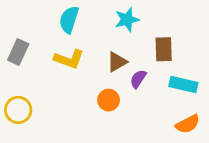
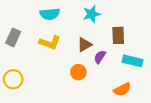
cyan semicircle: (69, 20) -> (50, 14), turned -114
orange semicircle: (188, 124) -> (122, 89), moved

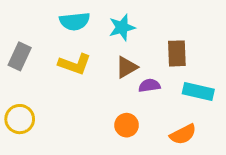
cyan star: (92, 14) -> (122, 27), moved
purple semicircle: (100, 57) -> (149, 85), turned 48
orange circle: (78, 72) -> (127, 125), moved

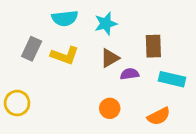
gray rectangle: (20, 56) -> (32, 49), moved

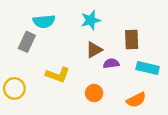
cyan semicircle: (65, 18) -> (44, 21), moved
yellow L-shape: (65, 55) -> (58, 75), moved

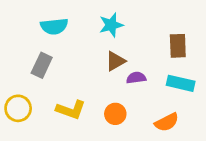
brown rectangle: (132, 40) -> (178, 46), moved
gray rectangle: (27, 42) -> (42, 65), moved
yellow L-shape: (58, 75) -> (71, 110), moved

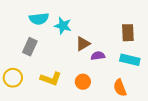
cyan star: (111, 25) -> (63, 26), moved, turned 30
orange semicircle: (167, 122) -> (120, 88), turned 96

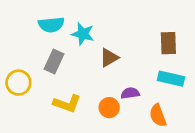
gray rectangle: (30, 47) -> (54, 62), moved
purple semicircle: (98, 56) -> (130, 93), moved
yellow circle: (13, 78) -> (18, 83), moved

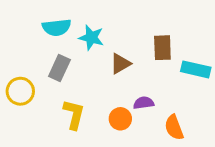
brown rectangle: (168, 43) -> (162, 48), moved
cyan rectangle: (171, 79) -> (196, 69), moved
yellow L-shape: (67, 104) -> (74, 114), turned -96

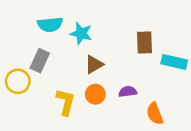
brown triangle: (120, 64) -> (94, 64), moved
gray rectangle: (59, 68) -> (40, 61), moved
orange circle: (120, 119) -> (95, 94), moved

